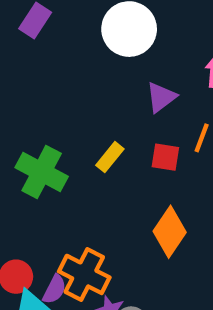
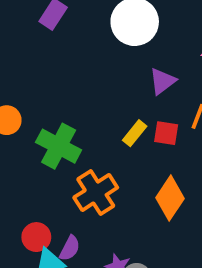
yellow rectangle: (110, 157) -> (135, 133), moved
orange cross: (84, 274) -> (96, 193), moved, turned 30

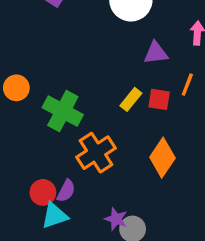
purple triangle: (163, 81) -> (156, 53), turned 30
purple semicircle: (70, 248) -> (66, 191), moved

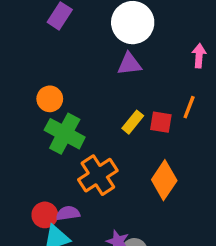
purple triangle: (156, 53) -> (129, 64), moved
orange circle: (16, 88) -> (50, 99), moved
purple semicircle: (66, 191) -> (68, 213), turned -125

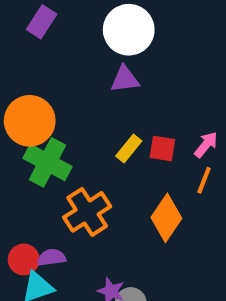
pink arrow: (199, 56) -> (206, 145), moved, turned 35
orange circle: (50, 99) -> (30, 121), size x1.6
orange line: (189, 107) -> (204, 180), moved

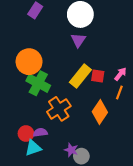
purple triangle: (125, 79) -> (78, 40), turned -49
yellow rectangle: (129, 149) -> (80, 76), size x1.6

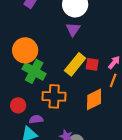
orange cross: (59, 109) -> (54, 96), turned 35
orange diamond: (100, 112) -> (94, 99), turned 30
red circle: (26, 134) -> (18, 105), moved

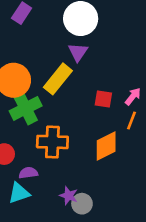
yellow rectangle: (75, 64) -> (58, 79), moved
green cross: (34, 71) -> (26, 108), turned 35

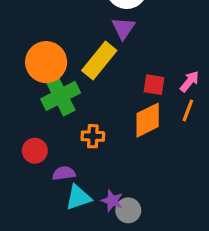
orange cross: (52, 142) -> (93, 136), size x0.6
orange diamond: (106, 146) -> (148, 120), moved
cyan triangle: (19, 193) -> (78, 197), moved

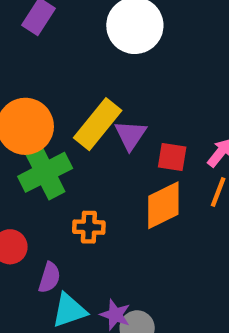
purple triangle: (123, 28) -> (130, 135), moved
purple semicircle: (64, 173) -> (49, 277), turned 115

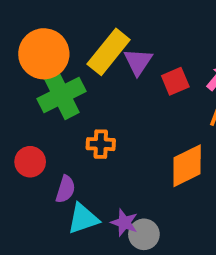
red square: (172, 157) -> (175, 81), turned -32
orange diamond: (163, 205) -> (187, 166), moved

